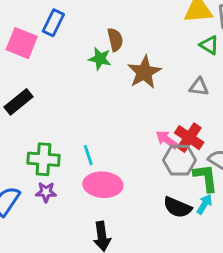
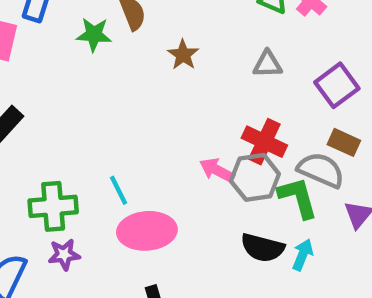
green star: (100, 59) -> (94, 35), moved
brown star: (144, 72) -> (183, 55), size x0.6
pink arrow: (167, 140) -> (217, 170), moved
cyan arrow: (204, 204) -> (303, 255), moved

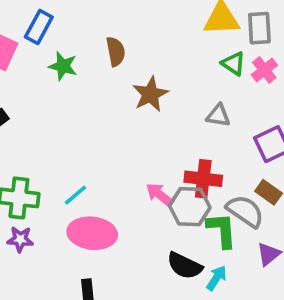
green star: (94, 35) -> (63, 66), moved
brown star: (183, 55) -> (150, 94), size x1.4
red cross: (264, 142) -> (203, 179), turned -30
cyan line: (119, 190) -> (75, 195), turned 65

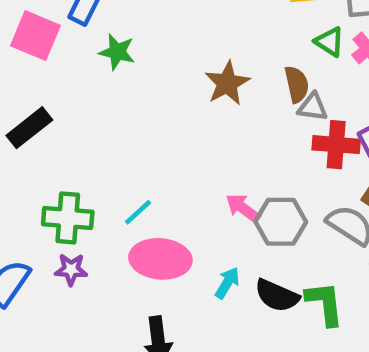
brown semicircle: (116, 52) -> (297, 84), moved
red cross: (203, 179) -> (336, 145), moved
green L-shape: (222, 230) -> (325, 303), moved
cyan arrow: (216, 278) -> (227, 283), moved

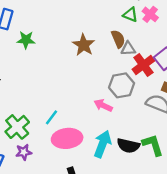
red cross: (336, 145) -> (143, 65), turned -30
green cross: (68, 218) -> (17, 127), turned -35
gray hexagon: (281, 222) -> (122, 85), moved
cyan arrow: (227, 283) -> (102, 144), size x1.6

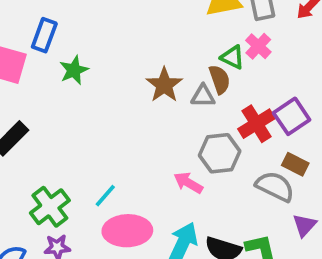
pink cross: (150, 14) -> (258, 46), moved
green triangle: (130, 15) -> (233, 57), moved
green star: (26, 40) -> (74, 70), turned -30
gray triangle: (128, 49) -> (203, 96), moved

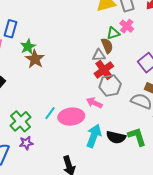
green triangle: (233, 57) -> (113, 33), turned -40
brown star: (164, 85) -> (35, 59), moved
red cross: (256, 124) -> (104, 70), moved
pink ellipse: (127, 231) -> (71, 117), moved

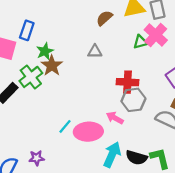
pink cross: (127, 26) -> (156, 35), size x1.5
brown semicircle: (107, 46) -> (104, 18), moved, turned -112
gray triangle: (99, 55) -> (95, 52), moved
red cross: (104, 70) -> (128, 82), turned 36
green cross: (21, 121) -> (31, 77), moved

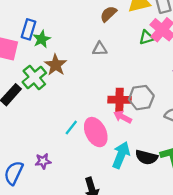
green star: (45, 51) -> (42, 39), moved
red cross: (128, 82) -> (120, 100), moved
pink ellipse: (88, 132) -> (96, 132), turned 68

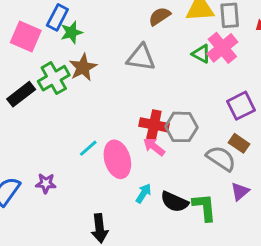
green triangle: (146, 37) -> (201, 54), turned 35
gray triangle: (100, 49) -> (141, 58), size x1.5
cyan arrow: (121, 155) -> (144, 193), size x0.6

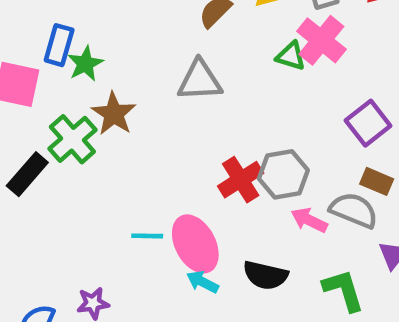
red cross: (154, 125) -> (241, 180), turned -32
pink arrow: (154, 147) -> (309, 220), moved
cyan line: (88, 148) -> (147, 236), turned 54
cyan arrow: (144, 193) -> (202, 282), moved, turned -84
black semicircle: (174, 202) -> (265, 275), moved

